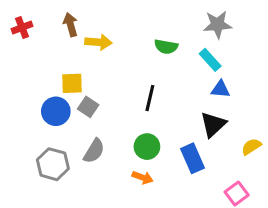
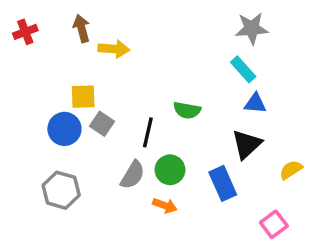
green semicircle: (166, 47) -> (187, 110), moved
black line: (150, 98) -> (148, 132), moved
gray semicircle: (94, 151) -> (133, 175), moved

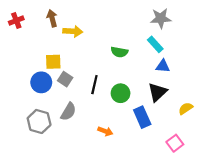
green semicircle: (187, 110) -> (119, 52), moved
green circle: (170, 170) -> (121, 93), moved
gray semicircle: (133, 175) -> (68, 112), moved

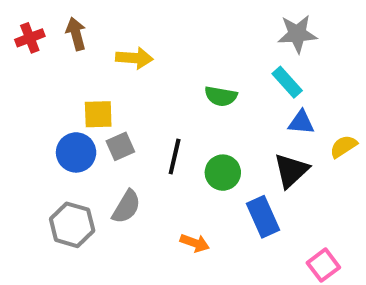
brown arrow: (52, 18) -> (76, 34), moved
gray square: (65, 79) -> (120, 146), turned 32
yellow semicircle: (186, 108) -> (343, 146), moved

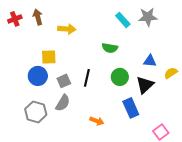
cyan rectangle: (287, 82) -> (123, 20), moved
gray square: (120, 146) -> (64, 81), moved
green circle: (223, 173) -> (120, 77), moved

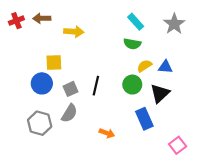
brown arrow: (38, 17) -> (42, 18), turned -77
gray star: (148, 17) -> (174, 24), moved, turned -30
green semicircle: (110, 48) -> (132, 44), moved
yellow semicircle: (171, 73) -> (144, 66), moved

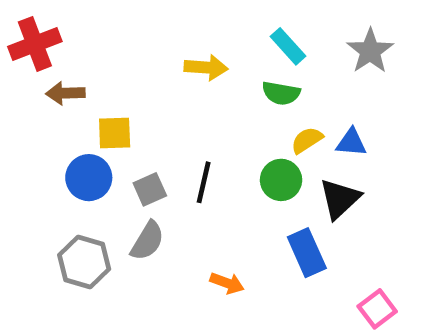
brown arrow: (42, 18) -> (65, 93), moved
red cross: (16, 21) -> (35, 44), size x1.5
yellow arrow: (74, 32) -> (206, 67), moved

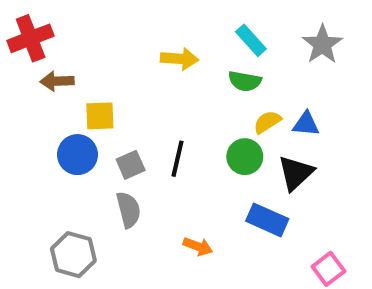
gray semicircle: (147, 241) -> (128, 210), turned -45
blue rectangle: (307, 253) -> (267, 220), turned -42
gray hexagon: (84, 262) -> (73, 255), moved

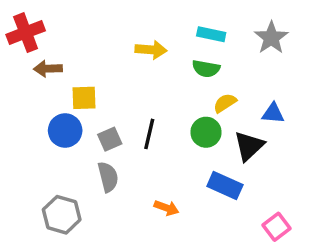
cyan rectangle: (251, 40) -> (211, 34), turned -36
blue triangle: (306, 124) -> (273, 113), moved

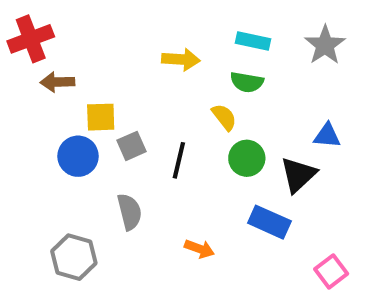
yellow semicircle: (225, 103) -> (224, 117), moved, turned 85
gray square: (110, 139) -> (132, 146), moved

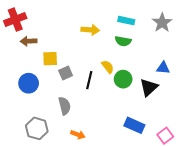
yellow semicircle: (224, 117) -> (108, 67), moved
blue circle: (78, 156) -> (29, 83), moved
blue rectangle: (269, 222) -> (134, 125), moved
orange arrow: (199, 249) -> (78, 135), moved

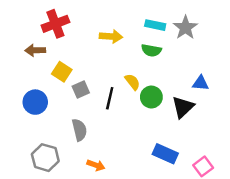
red cross: (15, 20) -> (55, 24), moved
gray star: (162, 23) -> (185, 28), moved
yellow square: (50, 59) -> (62, 72), turned 35

